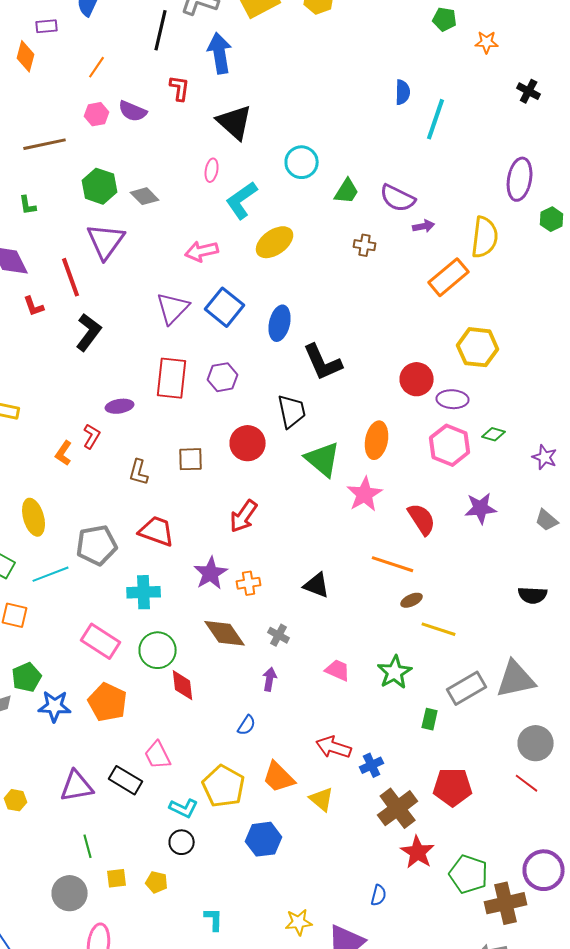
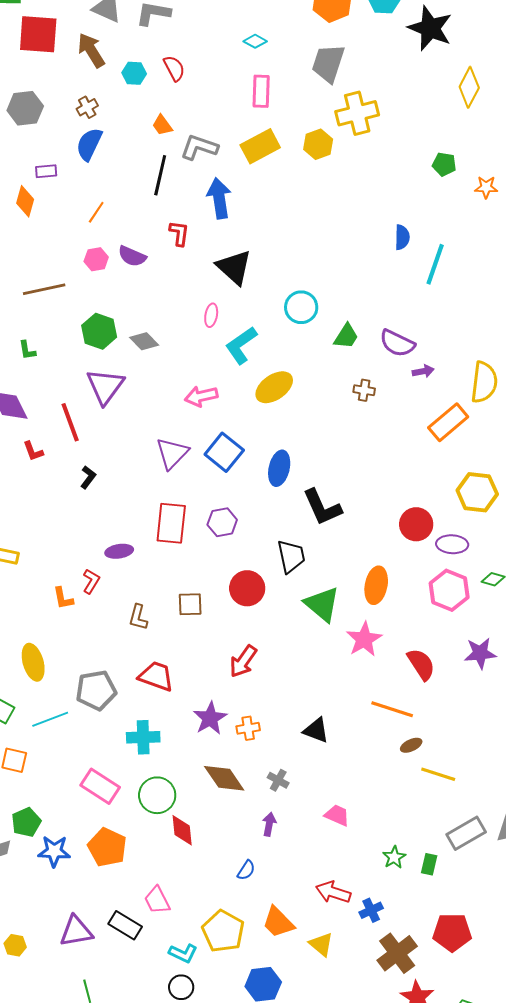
black L-shape: (89, 332) -> (88, 477), size x0.6
orange L-shape: (64, 453) -> (63, 598), turned -45
green star: (395, 672) -> (394, 857), moved, size x0.7

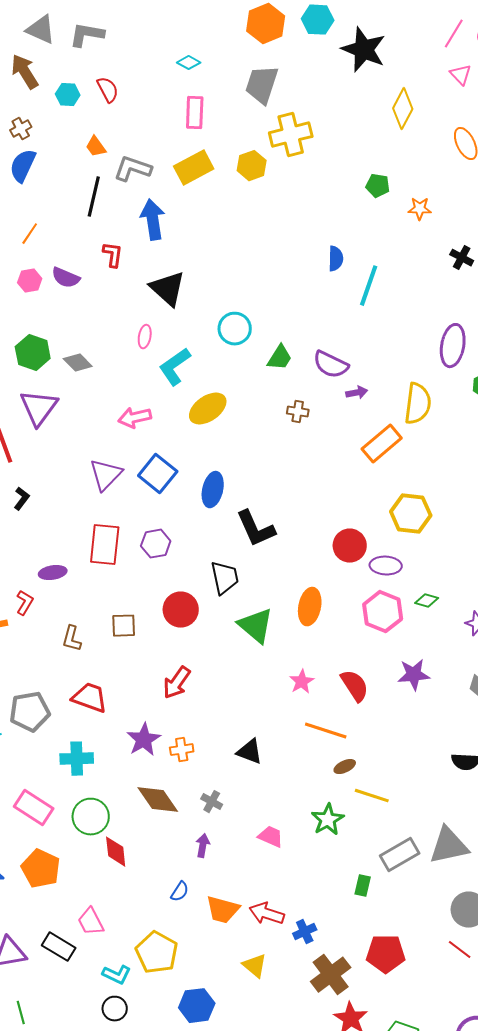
pink star: (364, 639) -> (302, 682), moved, size x0.7
green star: (394, 857) -> (328, 820), moved, size x1.4
orange trapezoid: (278, 922) -> (223, 910), moved, turned -30

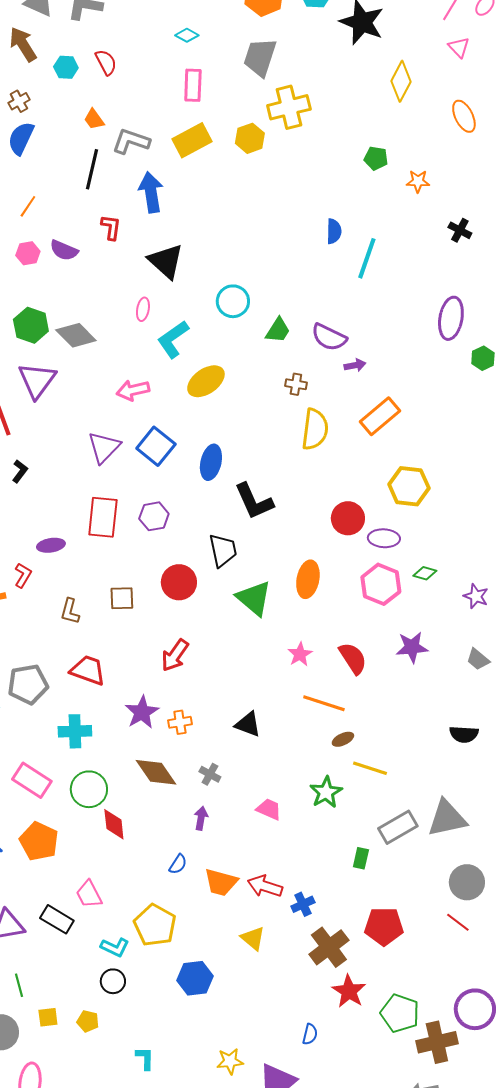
gray diamond: (78, 363) -> (76, 335), size x1.4
yellow semicircle: (418, 404) -> (315, 429), moved

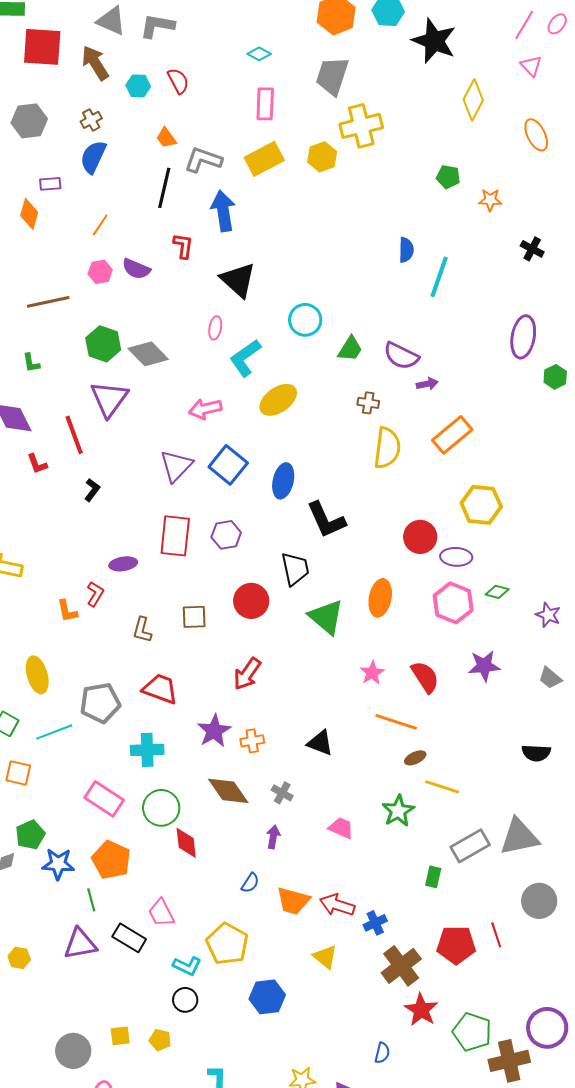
red line: (458, 922) -> (496, 935), moved, turned 35
green line: (19, 985) -> (91, 900), moved

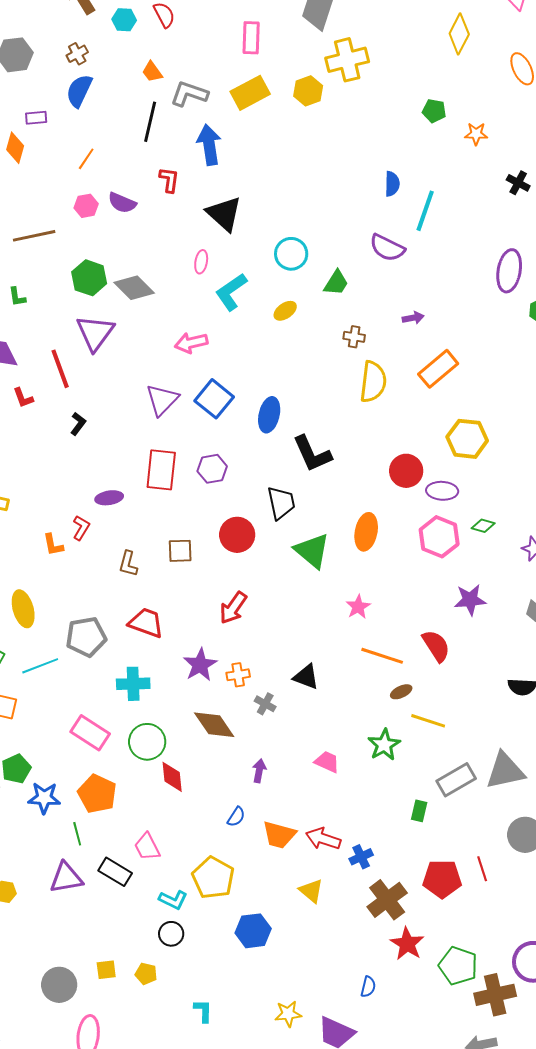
purple semicircle: (401, 356) -> (387, 248), moved
yellow ellipse: (278, 400) -> (285, 311), moved, size x0.6
red semicircle: (425, 677) -> (436, 646), moved
gray cross: (282, 793) -> (265, 704), moved

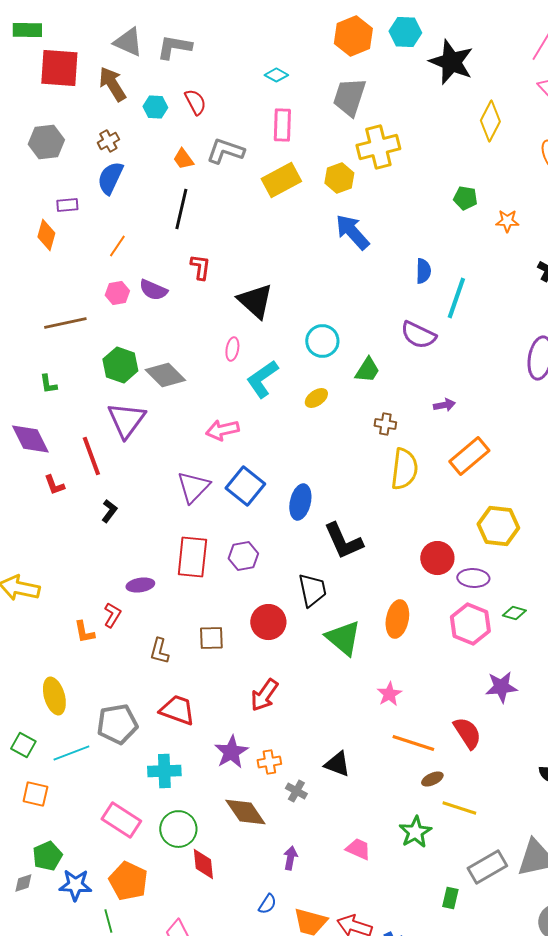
gray L-shape: (189, 94) -> (225, 151), moved
blue arrow: (209, 145) -> (352, 232), moved, turned -33

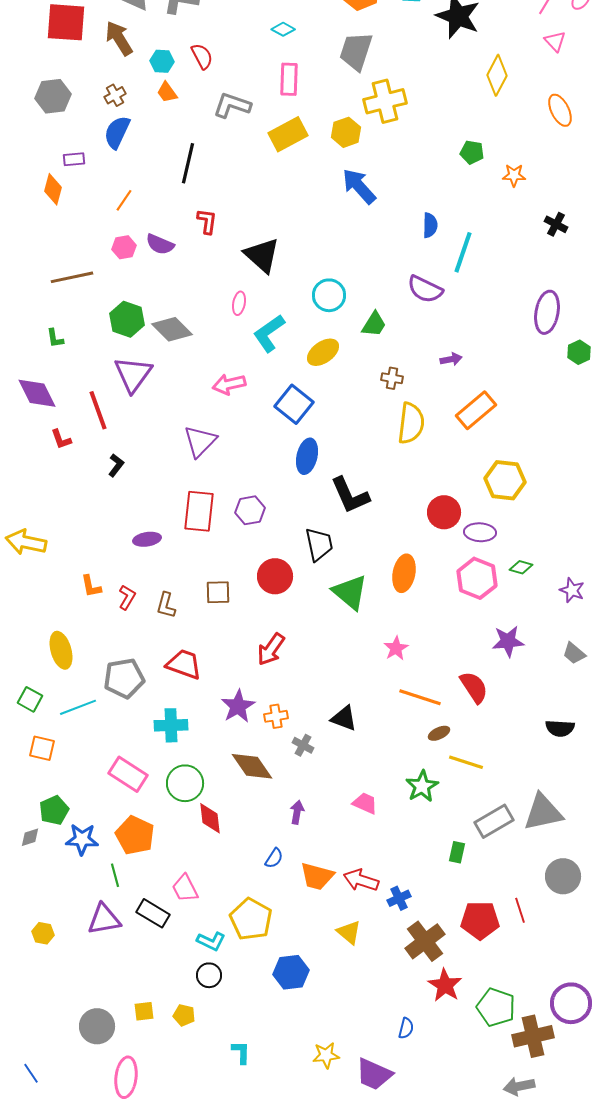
orange trapezoid: (183, 159) -> (167, 92), moved
yellow ellipse: (316, 398) -> (323, 352), size x1.4
blue square: (245, 486) -> (294, 404), moved
red L-shape: (112, 615) -> (127, 597), moved

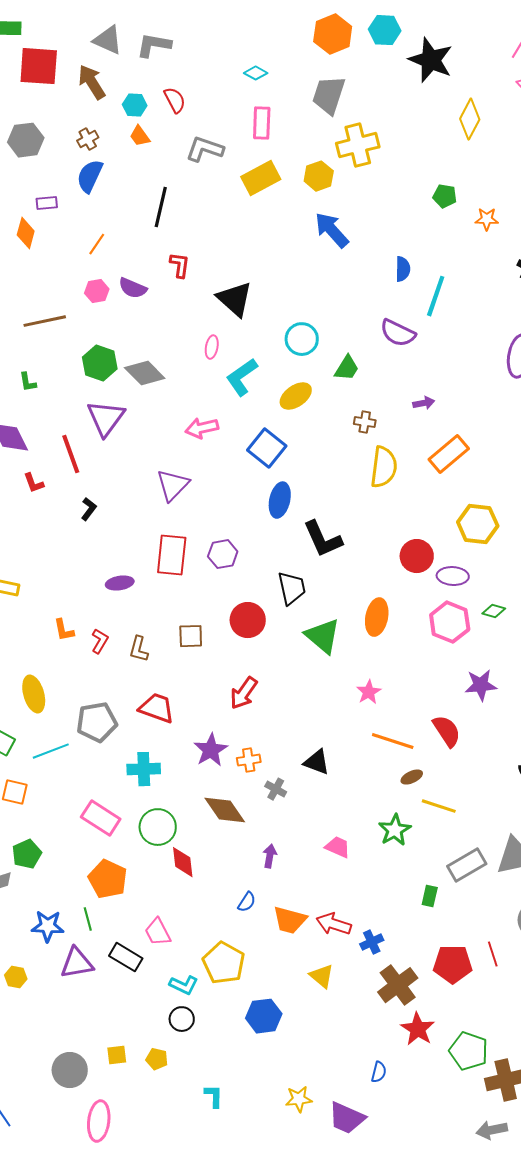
blue star: (82, 839) -> (48, 926), moved

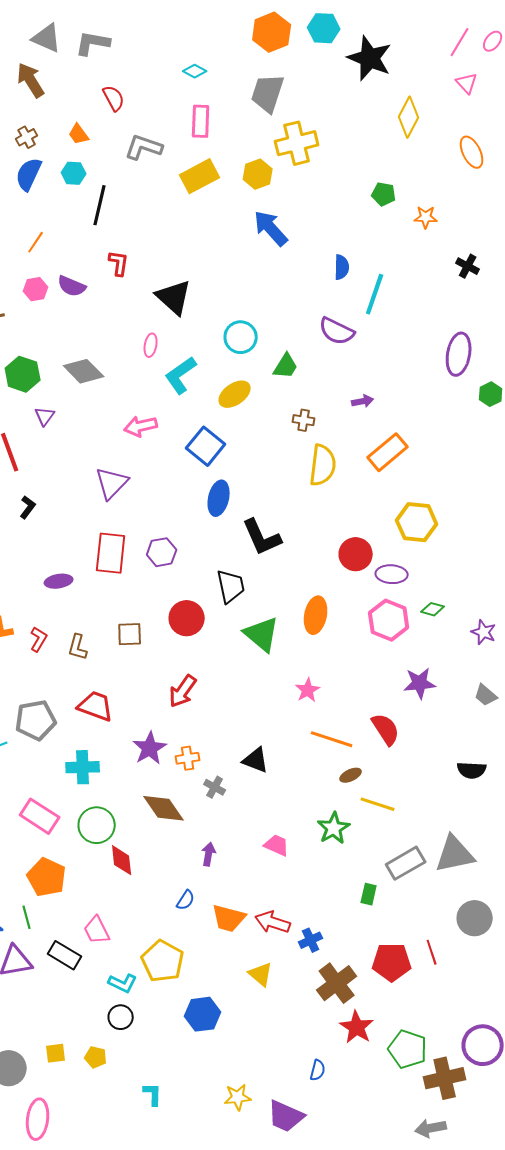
cyan hexagon: (135, 105) -> (74, 173), moved
green hexagon: (100, 363) -> (23, 374), moved
purple triangle: (106, 418) -> (45, 416), size x0.5

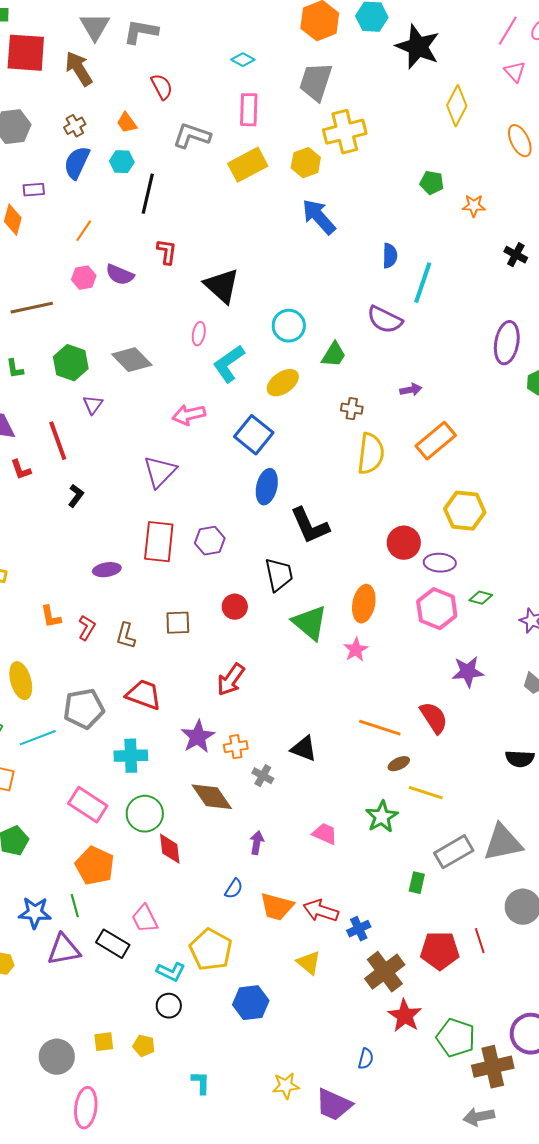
gray triangle: (47, 38) -> (95, 27), turned 36
red circle: (187, 618) -> (235, 607), size x0.7
pink star: (308, 690) -> (356, 650), moved

